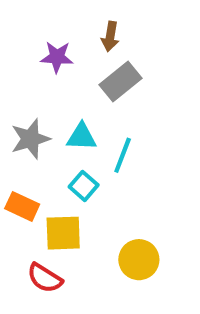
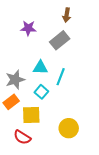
brown arrow: (110, 37) -> (67, 15), moved
gray star: (30, 139) -> (15, 80), moved
orange rectangle: (22, 206) -> (11, 102), turned -63

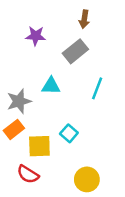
cyan line: (61, 77) -> (97, 88), moved
cyan square: (41, 92) -> (69, 133), moved
yellow circle: (69, 128) -> (87, 179), moved

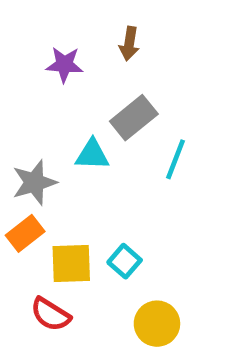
brown arrow: (84, 19) -> (129, 44), moved
gray rectangle: (75, 51) -> (134, 118), moved
cyan square: (69, 133) -> (125, 261), moved

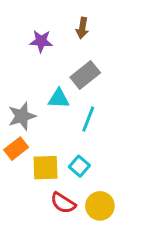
cyan line: (175, 159) -> (88, 119), moved
red semicircle: (51, 314) -> (63, 203), moved

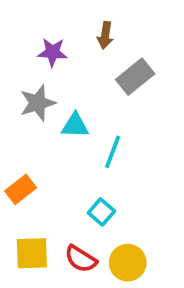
gray rectangle: (85, 75) -> (135, 77), moved
gray star: (22, 116) -> (38, 103), moved
yellow square: (46, 168) -> (32, 253), moved

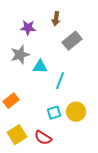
cyan square: (101, 212) -> (54, 113), turned 32
yellow square: (32, 253) -> (17, 135), turned -30
yellow circle: (128, 263) -> (76, 112), moved

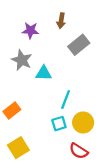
gray star: (20, 55) -> (22, 60), turned -30
cyan line: (60, 81) -> (66, 99), moved
red semicircle: (43, 138) -> (79, 151), moved

